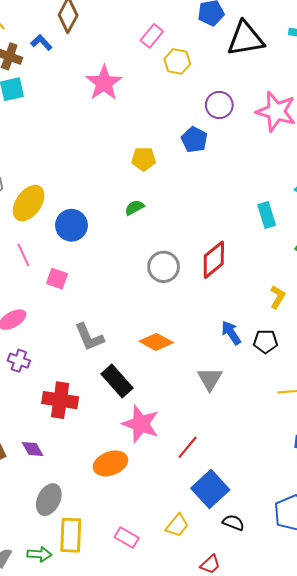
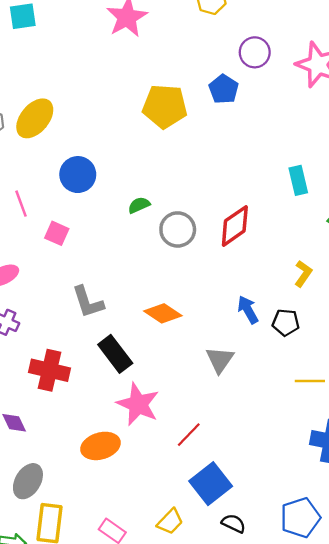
yellow pentagon: (144, 159) -> (165, 106), size x1.6
yellow ellipse: (29, 203) -> (35, 118), moved
green semicircle: (134, 207) -> (139, 205), moved

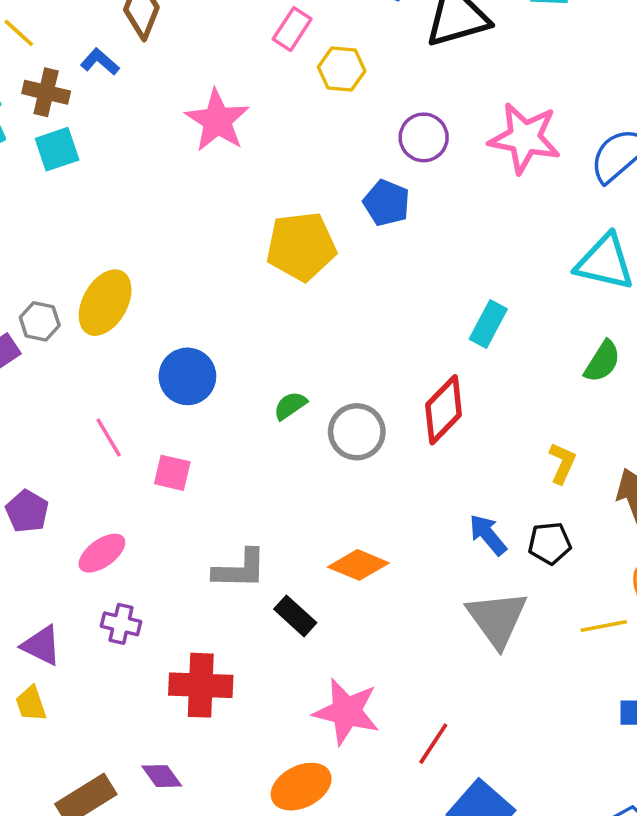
cyan rectangle: (298, 180) -> (488, 324), moved, turned 52
gray L-shape: (88, 302) -> (240, 569), turned -60
black rectangle: (115, 354) -> (295, 616), moved, size x0.7
gray triangle: (220, 360) -> (497, 619), moved, size x1.4

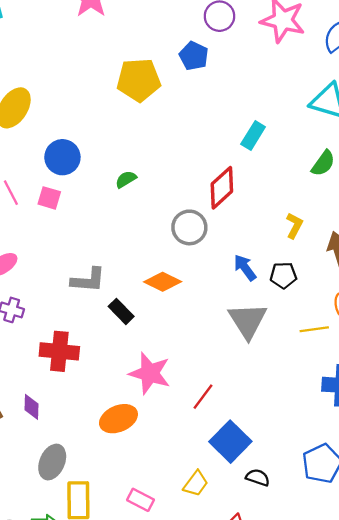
gray circle: (357, 432) -> (189, 227), moved
pink square: (172, 473) -> (49, 198), moved
purple diamond: (162, 776) -> (31, 407), turned 35

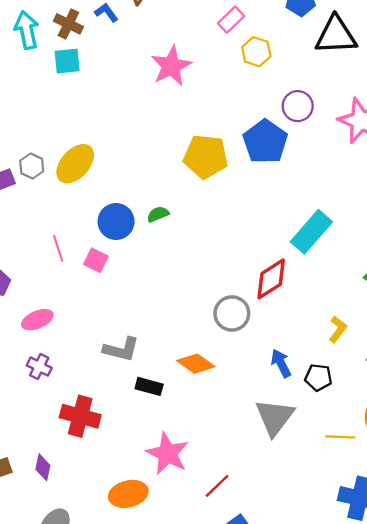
blue pentagon: (194, 56) -> (265, 142), size x1.5
cyan rectangle: (253, 136) -> (311, 232), size x1.5
green semicircle: (126, 179) -> (158, 214), moved
black rectangle: (121, 311) -> (149, 386), turned -40

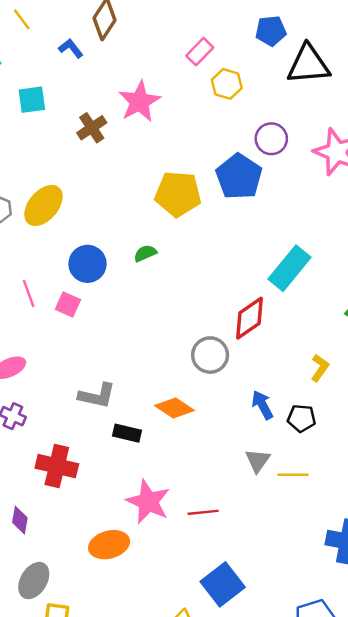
brown cross: (68, 24) -> (92, 128), moved, turned 32
green semicircle: (158, 214) -> (145, 253), moved
gray triangle: (275, 417) -> (258, 461), size x0.6
yellow line: (340, 437) -> (293, 475), moved
red line: (217, 486) -> (203, 512), moved, turned 40

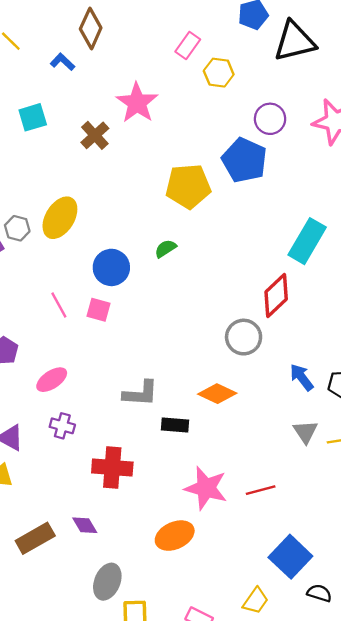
purple diamond: (20, 520) -> (85, 525), turned -32

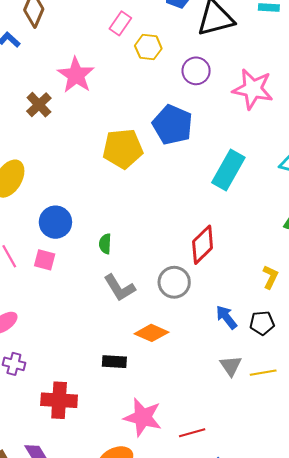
purple circle: (270, 119) -> (196, 71), moved
cyan rectangle: (307, 241) -> (228, 170), moved
green semicircle: (165, 249) -> (105, 244), moved, turned -54
gray L-shape: (140, 393) -> (119, 288), moved, turned 56
red line: (261, 490) -> (192, 433), moved

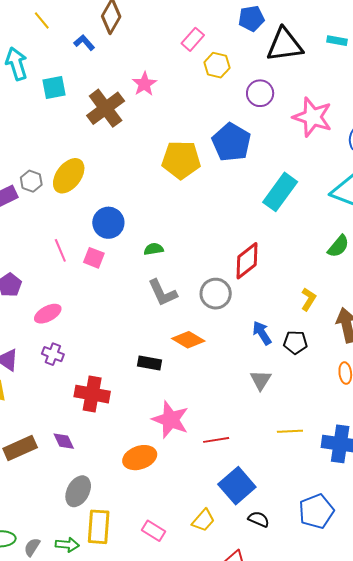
pink star: (76, 75) -> (144, 84), size x0.7
brown cross: (39, 105) -> (106, 108), size x1.5
green semicircle: (105, 244) -> (154, 249), turned 72
yellow line: (263, 373) -> (290, 431), moved

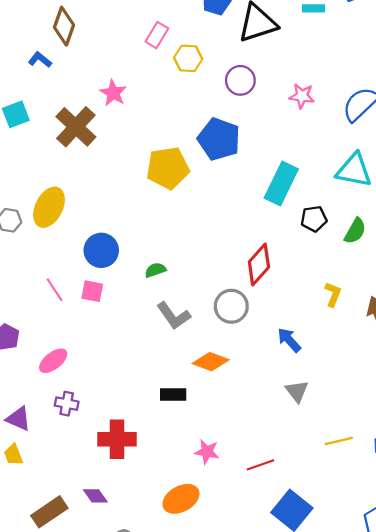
pink star: (312, 117) -> (302, 96), size x0.6
black pentagon: (295, 342) -> (314, 219), moved
pink star: (170, 420) -> (207, 452), size x0.6

